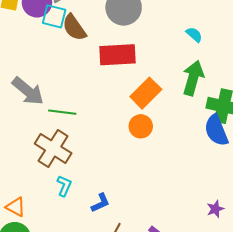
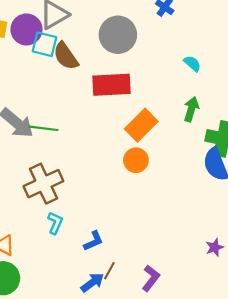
green arrow: (193, 78) -> (191, 109), size x0.7
green line: (62, 112) -> (43, 128), moved
brown cross: (53, 148) -> (43, 184), turned 33

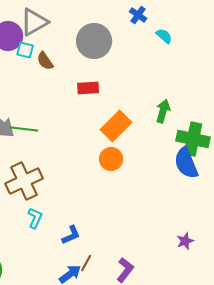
cyan square: (45, 44) -> (25, 50), size x0.7
brown semicircle: (66, 56) -> (45, 61), size x0.7
cyan semicircle: (192, 63) -> (164, 36), moved
red rectangle: (112, 85) -> (88, 88), size x0.6

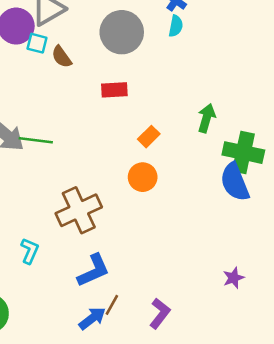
cyan semicircle: (164, 36) -> (176, 26), moved, turned 60
orange rectangle: (116, 126) -> (149, 137), size x0.6
brown cross: (24, 181) -> (79, 210), moved
cyan L-shape: (35, 218) -> (30, 251), moved
blue L-shape: (71, 235) -> (93, 270), size x1.4

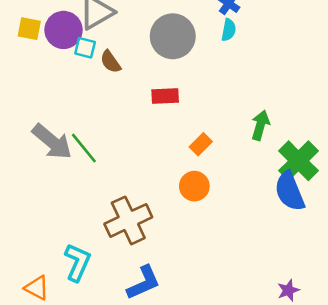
green line: (36, 140) -> (84, 148), turned 44
green cross: (243, 153) -> (298, 161), turned 33
cyan L-shape: (30, 251) -> (77, 262), size x1.4

